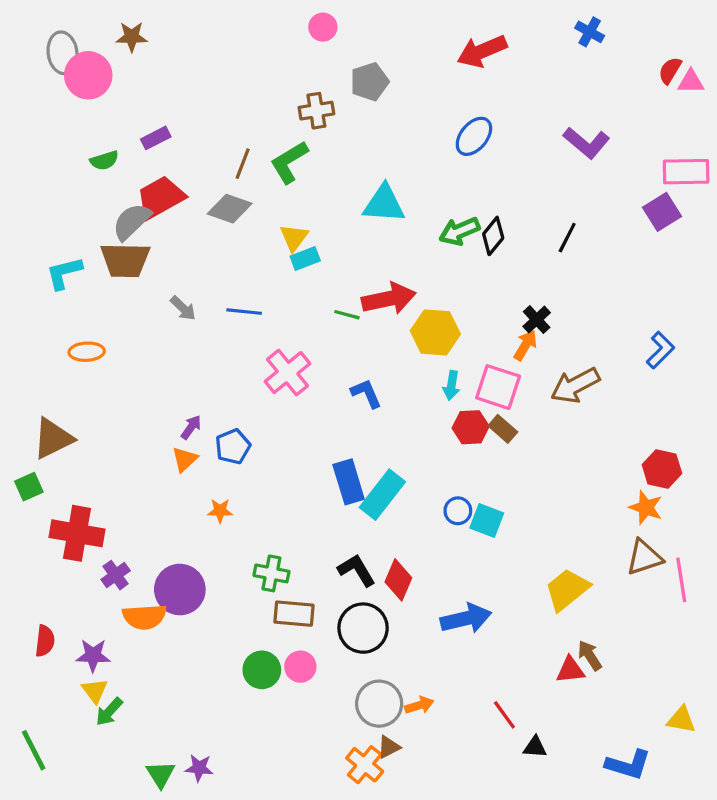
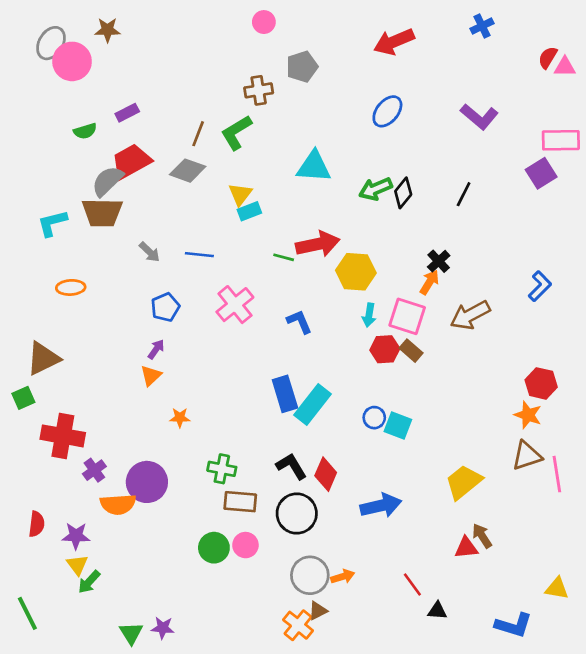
blue cross: (590, 32) -> (482, 26), turned 35
gray ellipse: (63, 53) -> (51, 43), turned 40
blue pentagon: (233, 446) -> (165, 307), moved

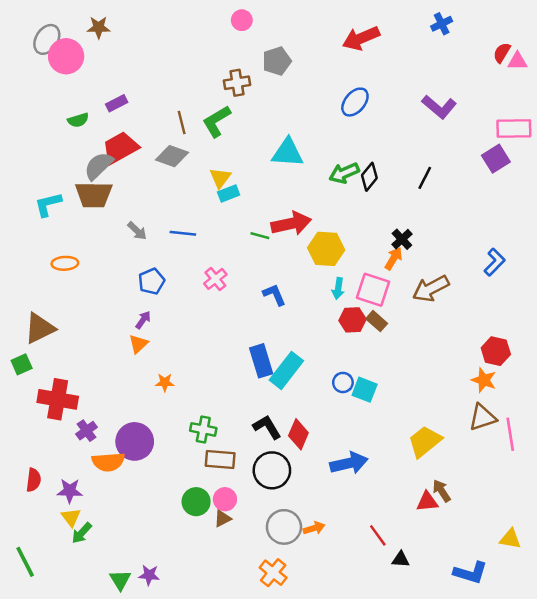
brown line: (198, 134) -> (182, 122), turned -35
pink cross: (235, 305) -> (215, 279), size x0.7
brown triangle: (318, 611) -> (223, 518), moved

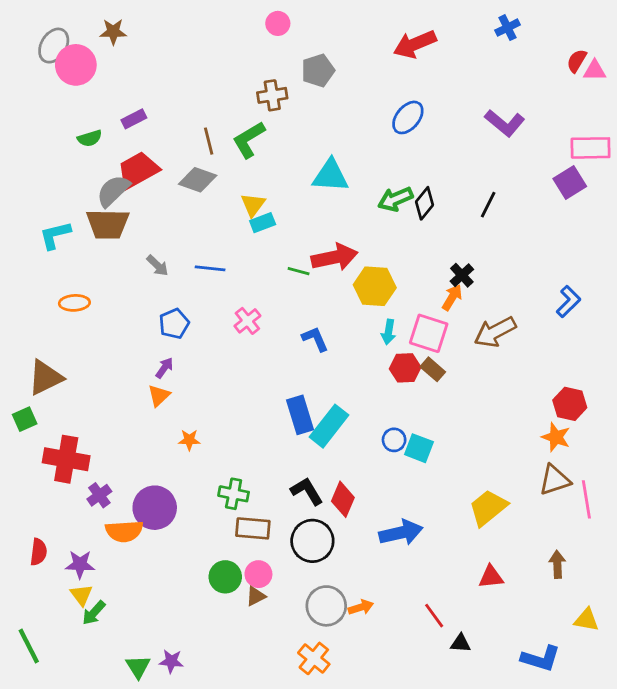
brown arrow: (442, 491) -> (557, 564), moved, turned 30

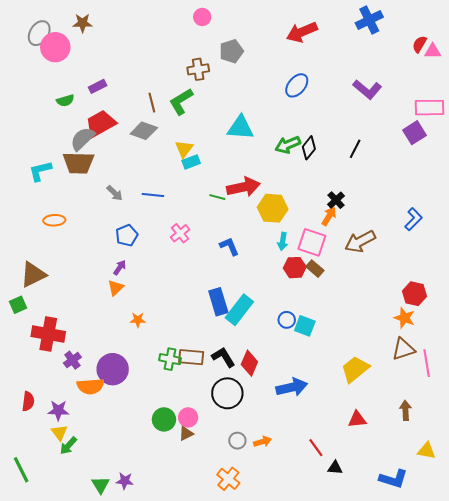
blue cross: (508, 28) -> (369, 20), size x1.5
brown rectangle: (253, 528) -> (191, 357), moved
gray circle: (326, 606) -> (237, 441), size x0.6

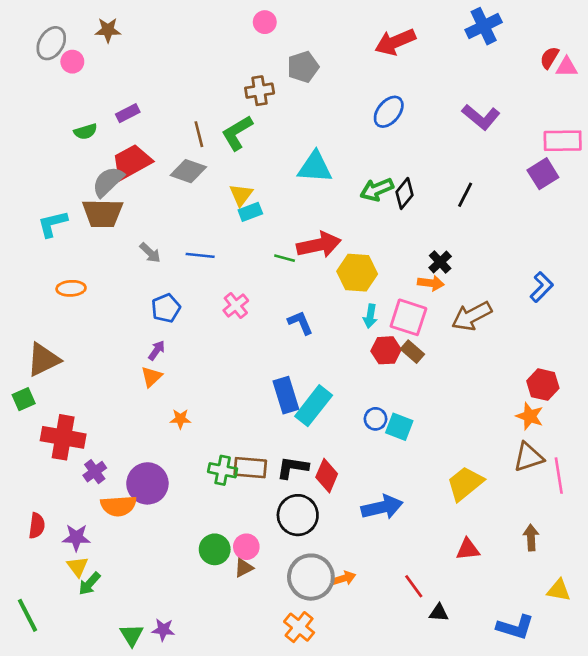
pink circle: (55, 47) -> (72, 62), size x0.6
orange arrow: (329, 216) -> (431, 283), turned 66
black L-shape: (223, 357) -> (292, 468), turned -50
gray circle: (237, 441) -> (311, 577), size x2.0

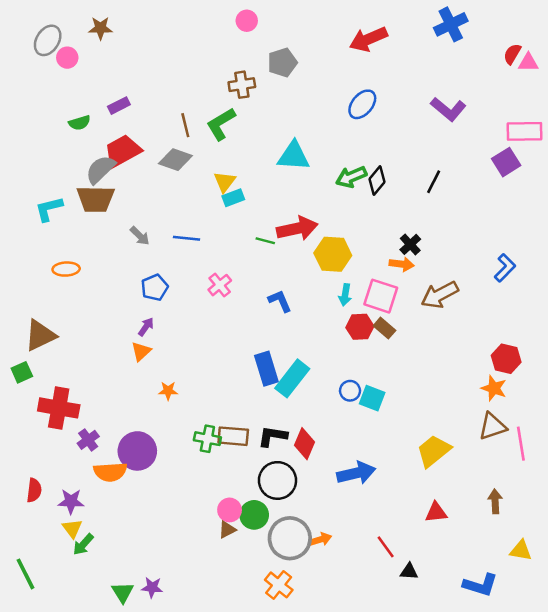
green circle: (215, 549) -> (254, 515), moved

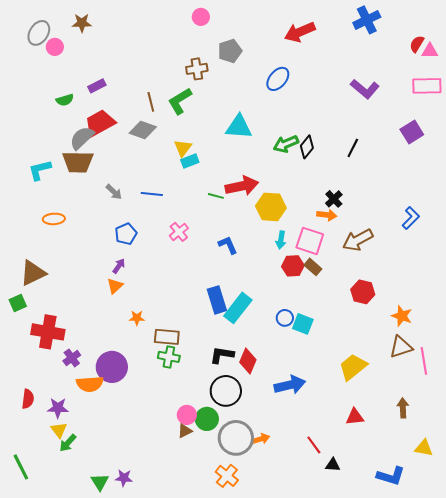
blue ellipse: (362, 104) -> (278, 79), moved
pink rectangle: (525, 131) -> (427, 86), moved
red hexagon: (506, 359) -> (363, 292), moved
brown rectangle: (233, 436) -> (167, 337), moved

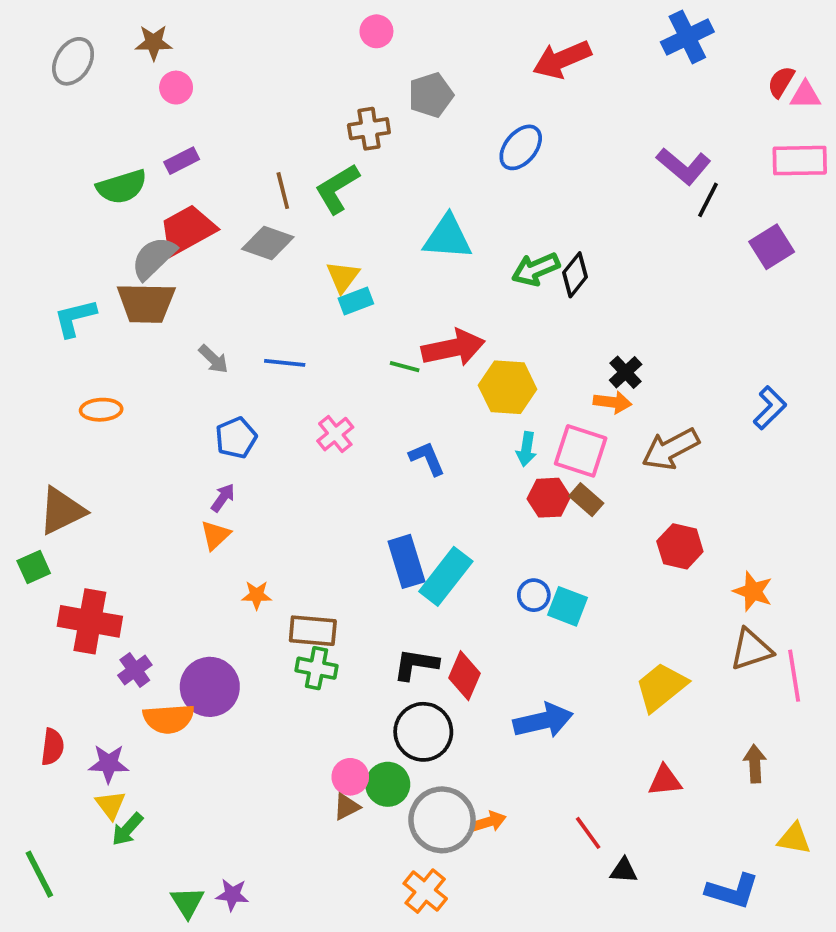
pink circle: (55, 47) -> (176, 88), moved
green semicircle: (65, 100) -> (122, 187), size x1.5
black line: (353, 148) -> (708, 200), moved

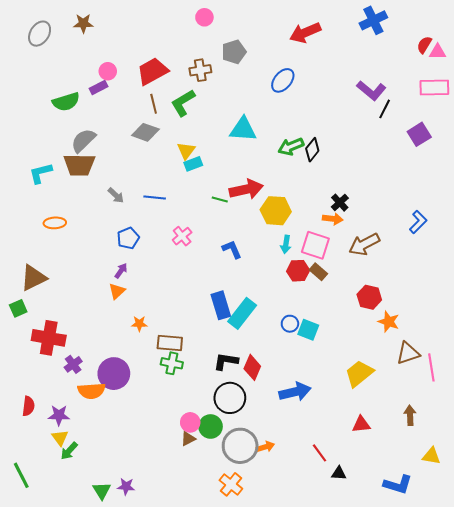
pink circle: (176, 88) -> (108, 71), moved
red trapezoid: (187, 230) -> (153, 71), moved
orange star: (753, 591) -> (389, 322), moved

